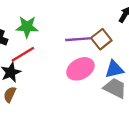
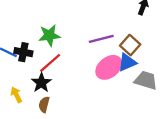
brown square: (101, 39) -> (130, 45), moved
blue triangle: (114, 69) -> (127, 62), moved

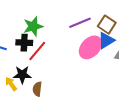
black cross: (23, 52) -> (24, 43), moved
black star: (41, 83) -> (22, 75), moved, turned -30

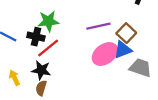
black star: (22, 75) -> (41, 70), moved

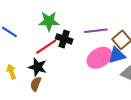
black cross: (36, 37) -> (64, 39), moved

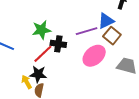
blue triangle: (117, 55) -> (106, 21), moved
yellow arrow: (11, 72) -> (27, 82), moved

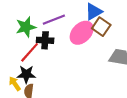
purple line: (87, 31) -> (54, 20), moved
pink ellipse: (94, 56) -> (82, 33), moved

